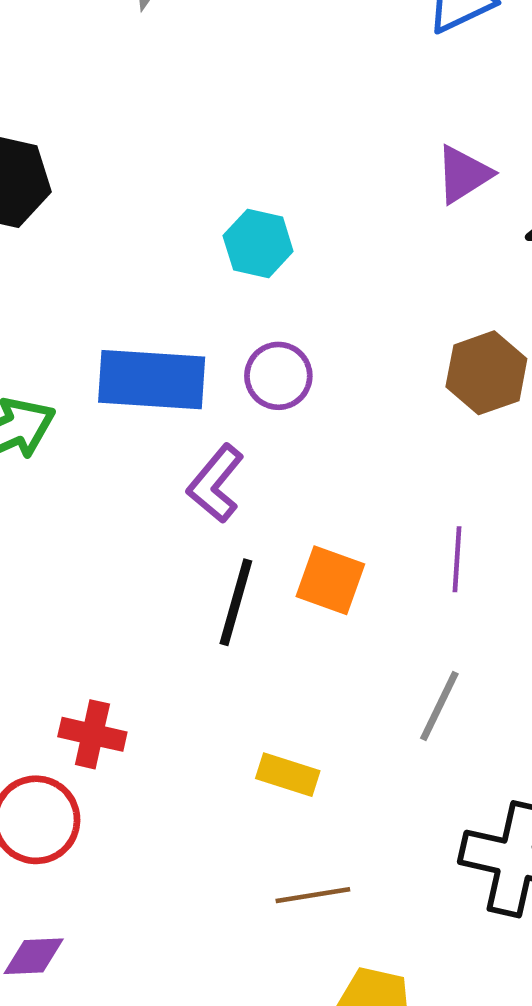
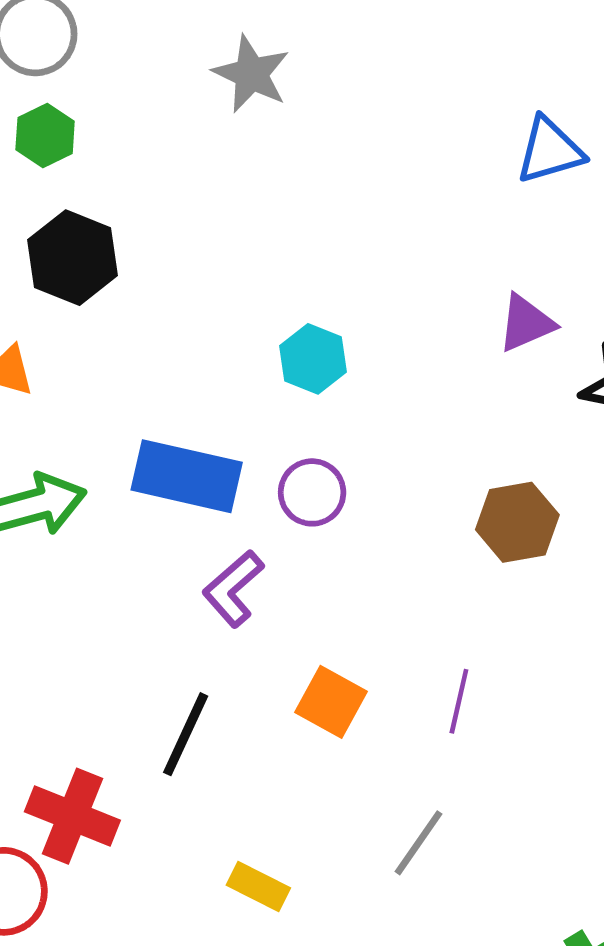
black line: (236, 602) -> (186, 734), moved
red cross: (92, 734) -> (72, 816), size x1.4

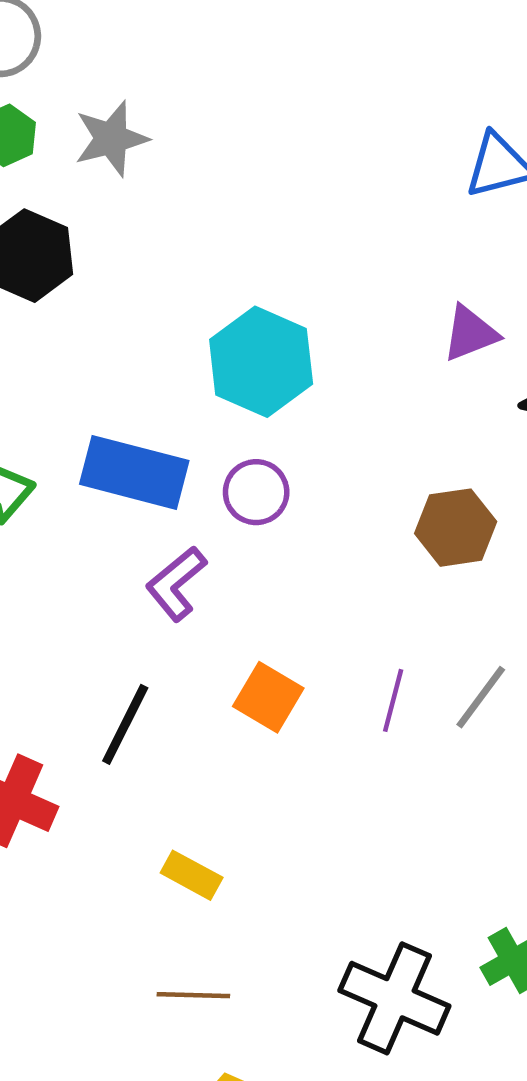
gray star: (251, 74) -> (111, 139), moved, turned 30
cyan hexagon: (313, 359) -> (261, 362), size x1.6
gray line: (418, 843) -> (481, 697), moved

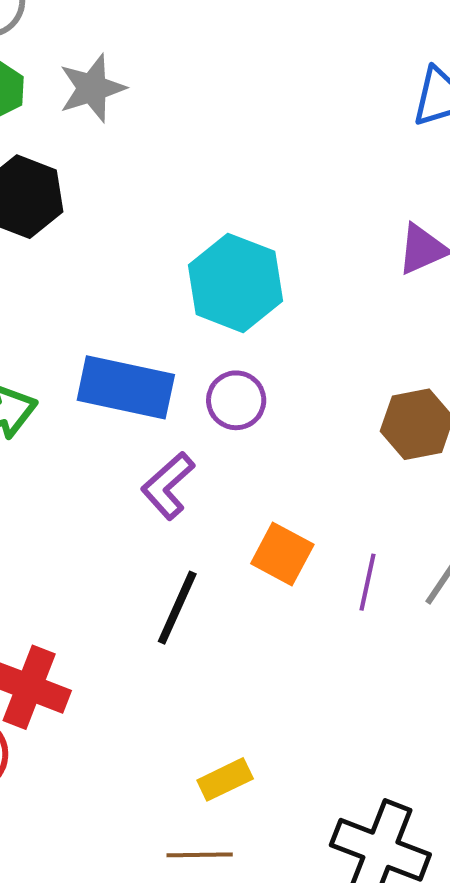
orange square: (268, 697) -> (282, 554), moved
black line: (125, 724) -> (177, 608), moved
yellow rectangle: (192, 875) -> (225, 779), moved, turned -52

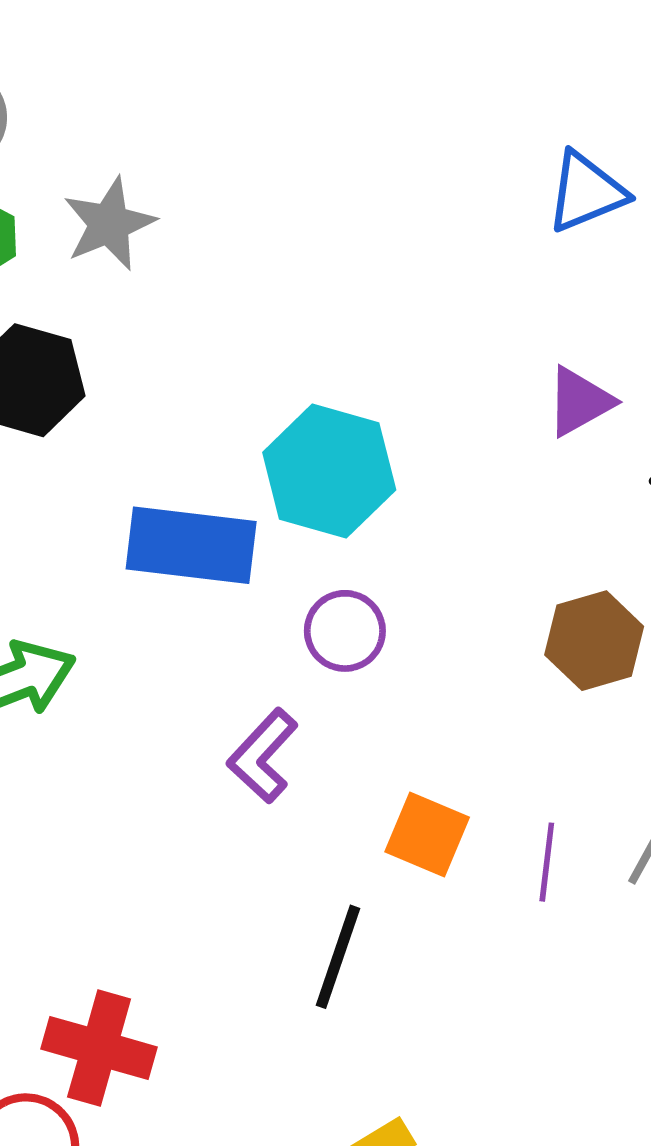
blue rectangle: (126, 387) -> (191, 545), moved
black line: (177, 608) -> (338, 957), moved

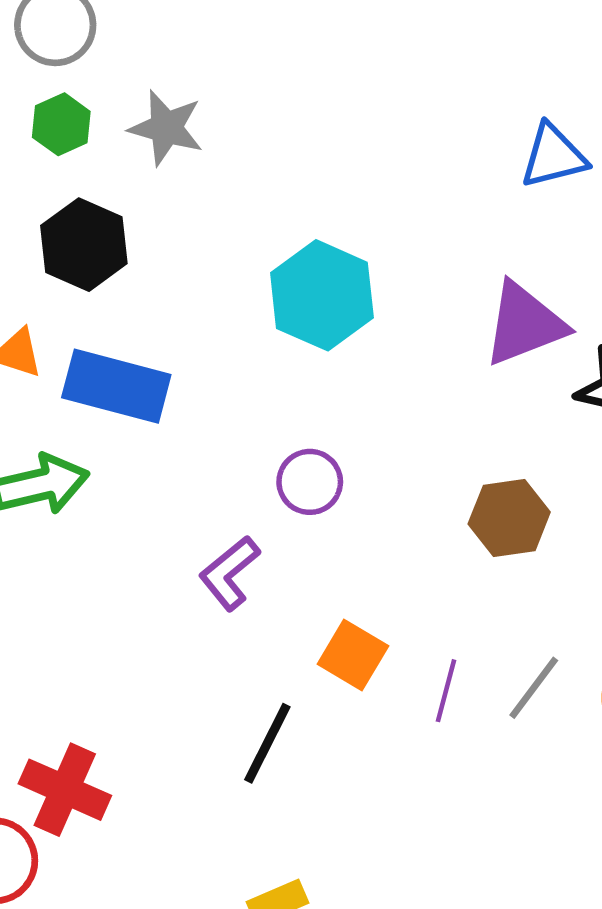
gray star: (109, 224) -> (166, 128), turned 30
purple triangle: (580, 402) -> (524, 324), size x1.5
cyan hexagon: (329, 471) -> (322, 295), moved
blue rectangle: (191, 545) -> (116, 386), moved

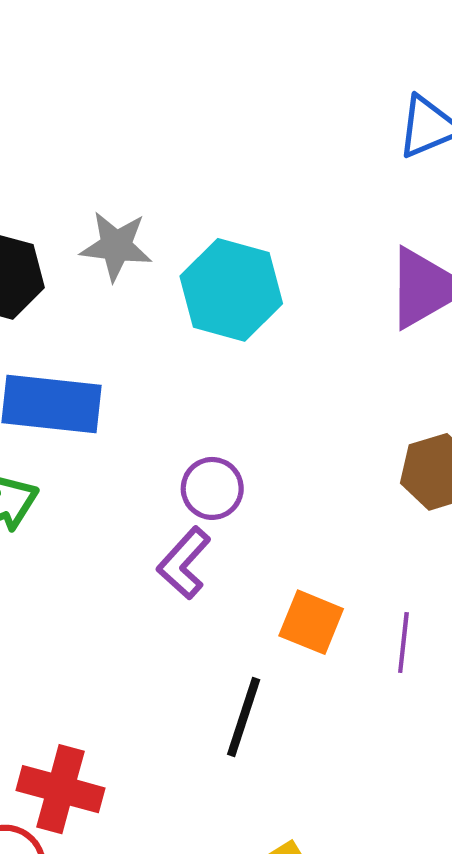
gray star: (166, 128) -> (116, 246), moved
purple circle: (310, 482) -> (212, 488), moved

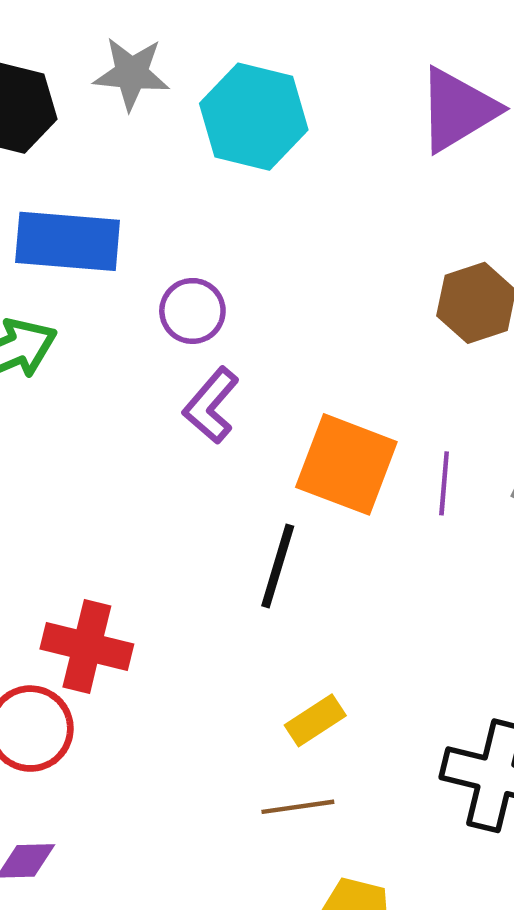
purple circle: (212, 488) -> (192, 311), moved
orange square: (311, 622) -> (346, 464), size x1.5

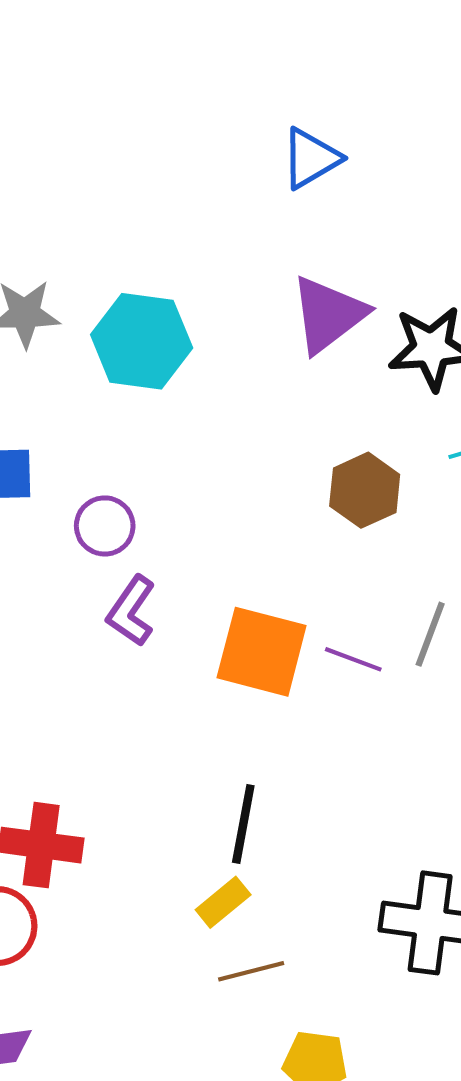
purple line: (444, 483) -> (353, 659), turned -68
black line: (278, 566) -> (243, 824), moved
yellow rectangle: (315, 720) -> (223, 902), moved

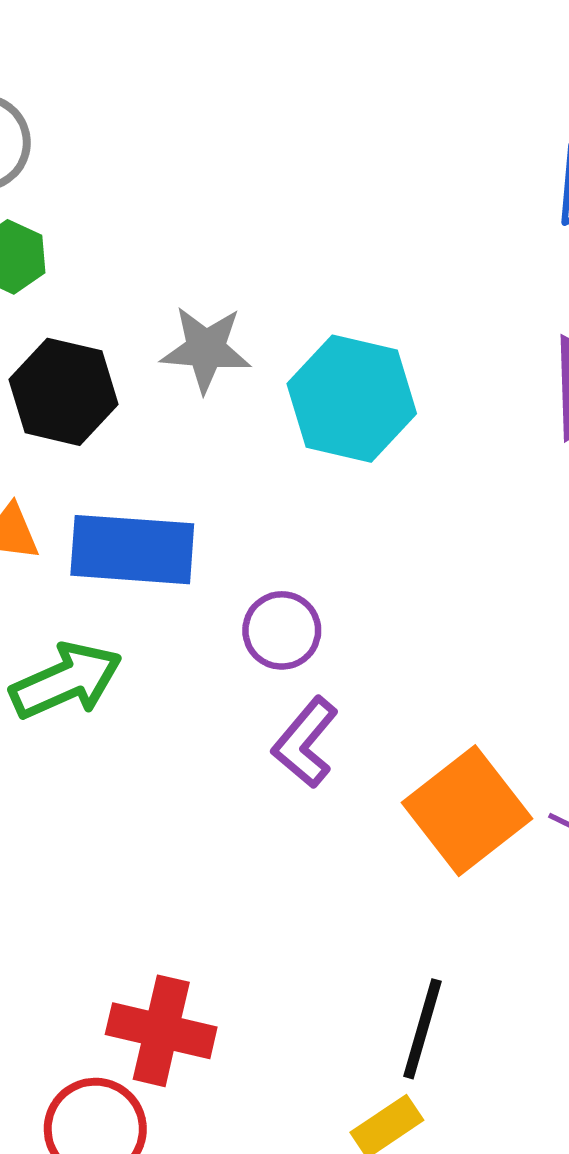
orange square: (262, 652) -> (467, 811), turned 32

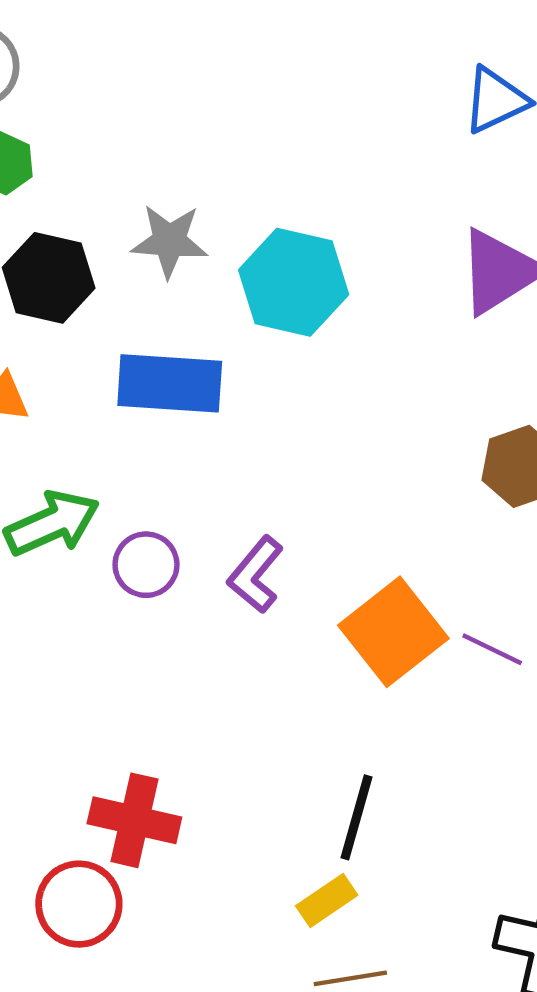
blue rectangle: (132, 550) -> (170, 383), moved
purple circle: (282, 630) -> (146, 565), moved

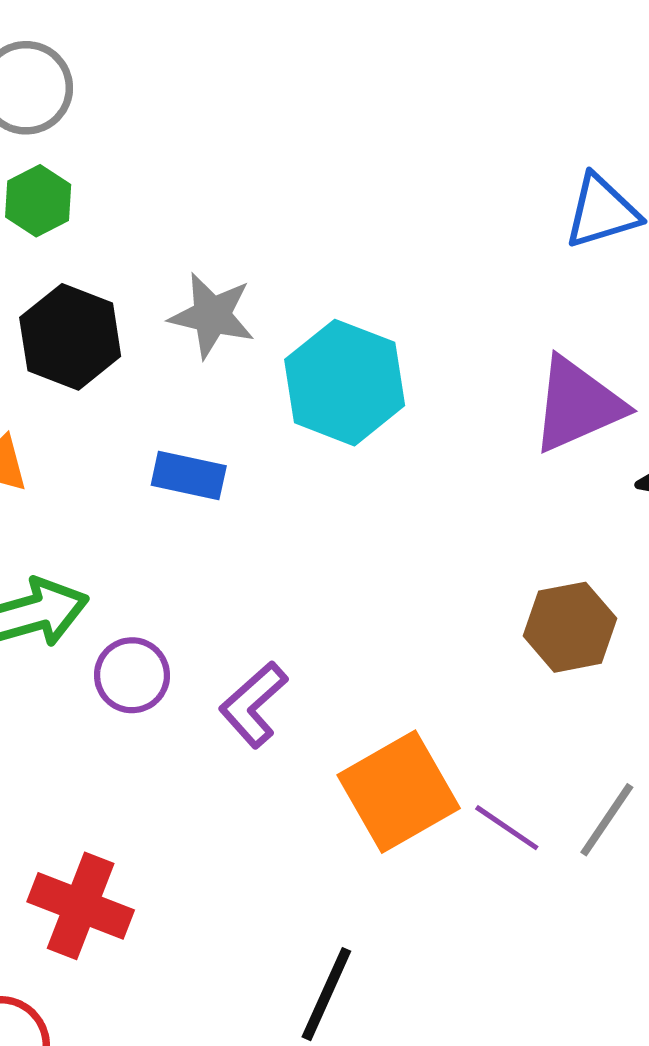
blue rectangle: (170, 383) -> (189, 476), size x0.6
red cross: (134, 820) -> (81, 906), moved

